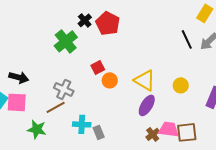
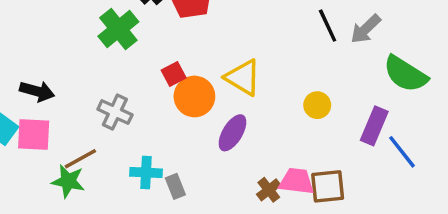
orange circle: (110, 80) -> (194, 96), size x1.5
yellow triangle: (145, 80) -> (243, 77), moved
purple ellipse: (147, 105) -> (232, 133), moved
brown line: (56, 107) -> (80, 159), moved

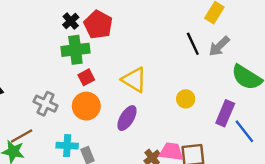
green cross: (118, 29) -> (75, 50), moved, turned 32
orange circle: (194, 96) -> (86, 106), moved

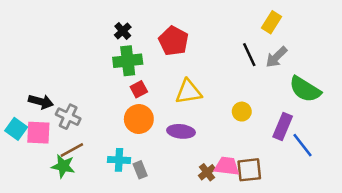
red pentagon: (98, 25) -> (174, 41), moved
yellow triangle: (134, 80) -> (188, 92), turned -40
gray cross: (46, 104) -> (68, 117), moved
purple ellipse: (127, 118) -> (181, 131), turned 65

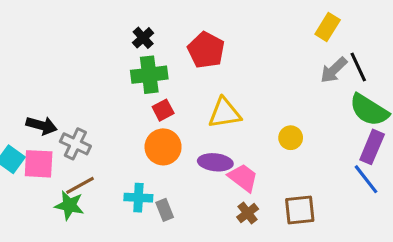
black line: (249, 55) -> (358, 67), moved
purple rectangle: (283, 126) -> (372, 147), moved
pink trapezoid: (227, 166) -> (243, 178), moved, turned 30

